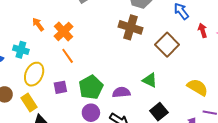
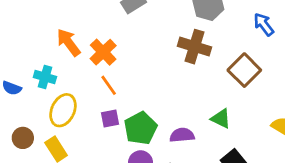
orange arrow: (38, 24) -> (69, 42), size x1.5
purple square: (60, 87) -> (110, 119), moved

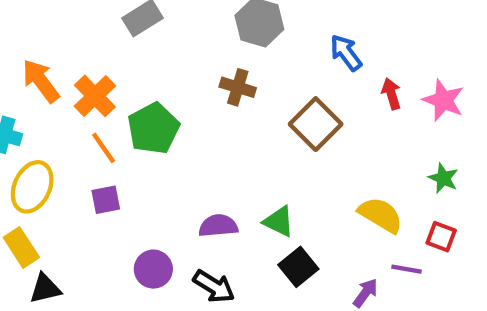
brown cross: (194, 47) -> (238, 87), size x0.7
green triangle: (221, 119) -> (279, 221), moved
green pentagon: (141, 128) -> (153, 128), moved

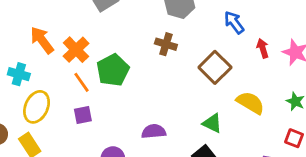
yellow semicircle: (381, 215) -> (250, 103), moved
green triangle: (279, 221) -> (212, 123), moved

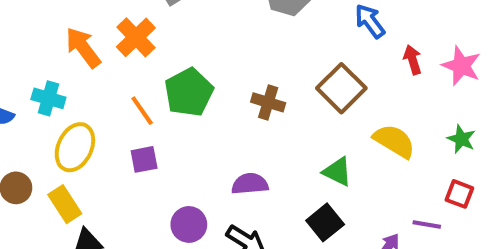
brown cross: (166, 44) -> (268, 102), moved
orange cross: (76, 50) -> (136, 37), moved

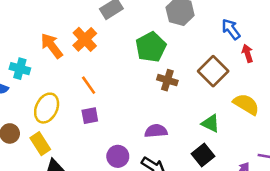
red arrow: (413, 60) -> (247, 53), moved
green pentagon: (189, 92) -> (151, 47), moved
cyan cross: (48, 98) -> (20, 69), moved

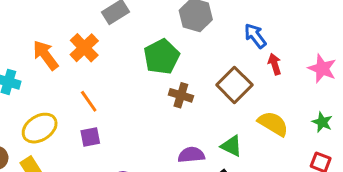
yellow ellipse: (47, 108) -> (40, 128), turned 32
purple semicircle: (156, 131) -> (191, 155), moved

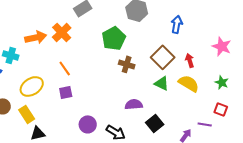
blue arrow: (255, 36) -> (177, 24), turned 48
orange arrow: (46, 55) -> (36, 37), turned 115
red arrow: (275, 64) -> (190, 60), moved
green triangle: (231, 146) -> (162, 83), moved

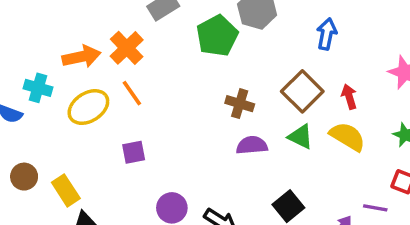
green pentagon: (114, 38) -> (217, 36), moved
orange line: (65, 68) -> (132, 93), moved
yellow ellipse: (32, 86) -> (88, 107), moved
purple semicircle: (134, 104) -> (252, 145), moved

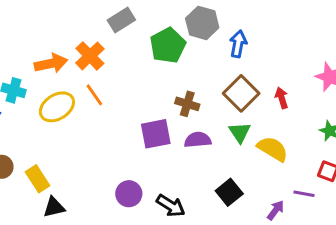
blue arrow: (327, 34) -> (238, 44), moved
green triangle: (301, 137) -> (240, 132), turned 30
yellow semicircle: (347, 137) -> (273, 149), moved
purple square: (134, 152) -> (156, 134), moved, size x1.5

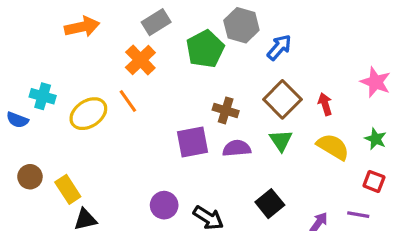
blue arrow: (238, 44) -> (279, 47), turned 30
orange cross: (90, 56) -> (140, 60), moved
orange arrow: (51, 63) -> (82, 27), moved
yellow semicircle: (273, 149) -> (333, 147), moved
purple line: (304, 194) -> (358, 215), moved

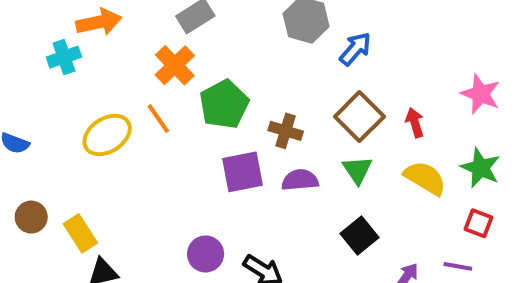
green pentagon: (205, 49) -> (224, 104), moved
cyan cross: (43, 96) -> (64, 57), moved, turned -35
green star: (376, 139) -> (480, 168), size x1.4
black square: (270, 204) -> (359, 236), moved

